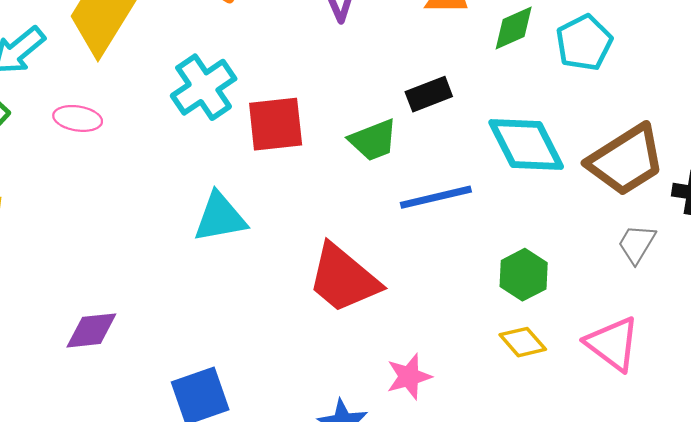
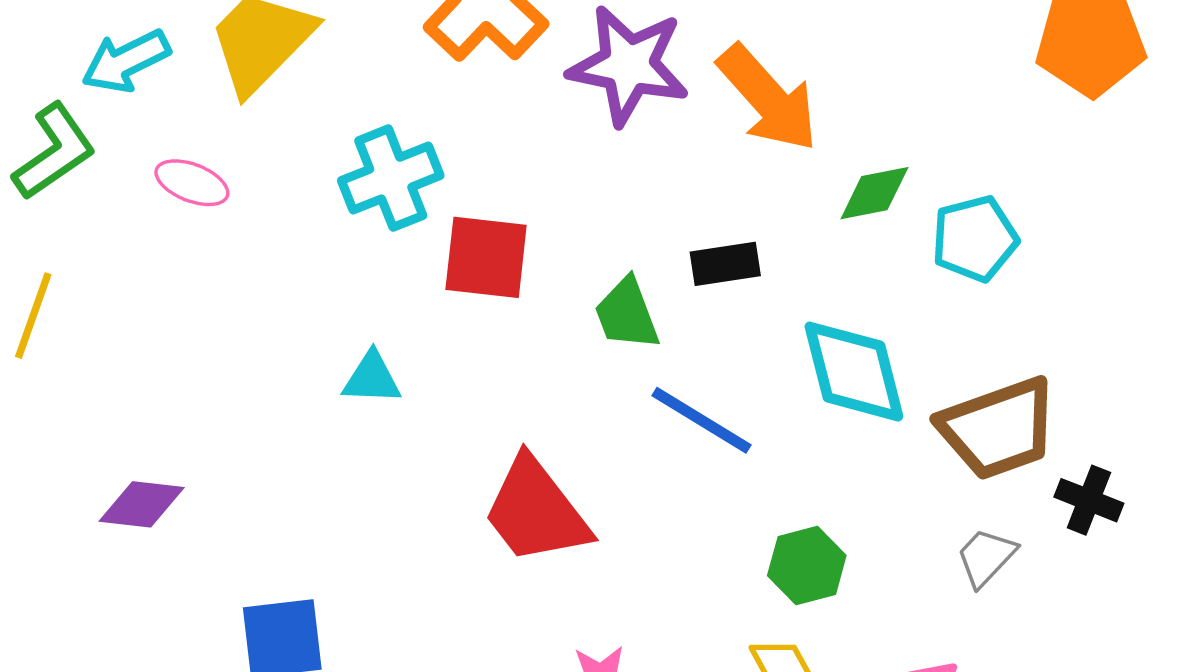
green trapezoid: (373, 140) -> (627, 314), turned 78
blue line: (436, 197) -> (701, 420), turned 32
cyan triangle: (220, 217) -> (372, 378), size x0.7

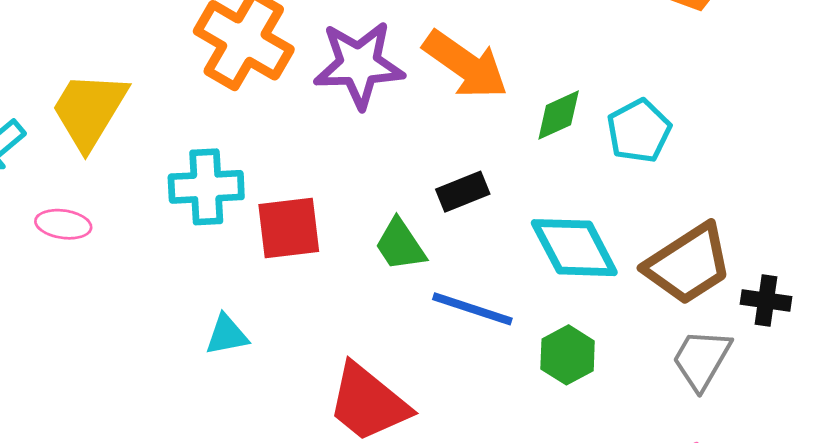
cyan cross: (391, 178) -> (206, 187), turned 32
gray trapezoid: (986, 557) -> (702, 359), size x1.4
green hexagon: (807, 565) -> (568, 355), moved

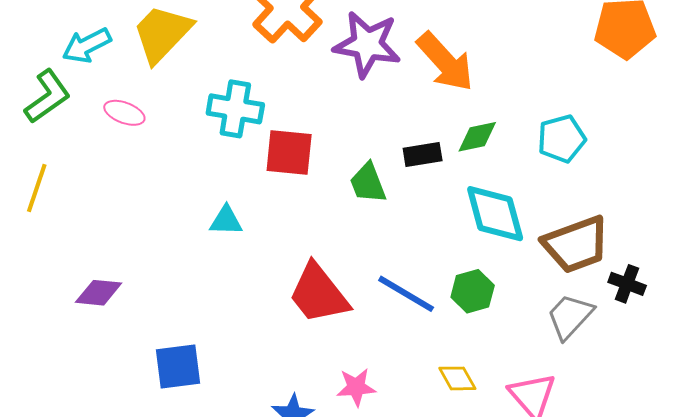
green diamond: (559, 115) -> (477, 137), moved
blue line: (472, 309) -> (406, 294), moved

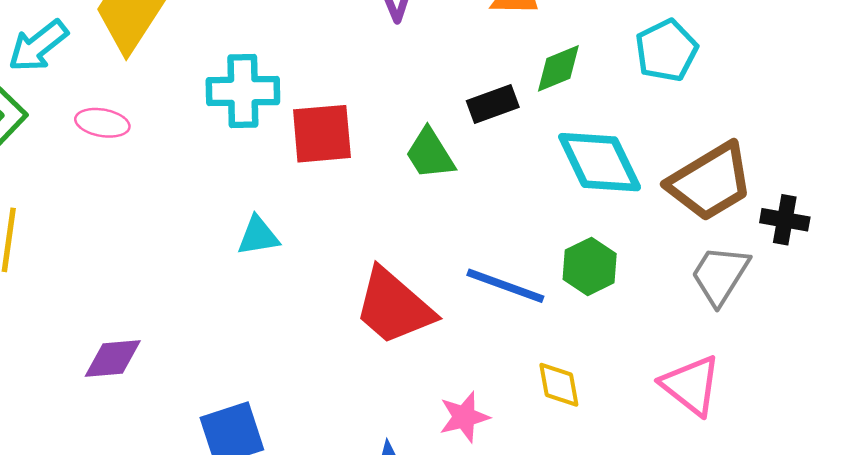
yellow diamond: (457, 378) -> (559, 385), moved, turned 30

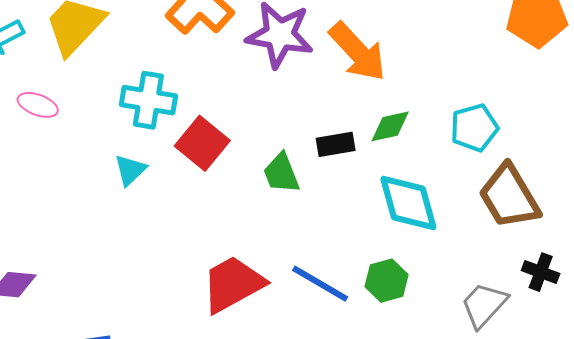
red square: (322, 134) -> (202, 143), turned 34
brown trapezoid: (710, 182) -> (509, 197), moved, turned 80
cyan triangle: (258, 236) -> (130, 170), moved, turned -45
red trapezoid: (394, 307) -> (233, 284), turned 100

